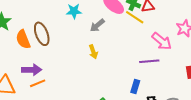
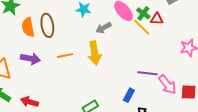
pink arrow: (162, 41) -> (167, 85), moved
yellow arrow: (93, 52) -> (94, 53), size x1.6
orange line: (38, 83) -> (65, 56), moved

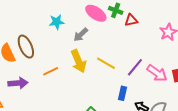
red triangle: (157, 19) -> (131, 20), moved
yellow line: (142, 27) -> (106, 63), moved
purple line: (148, 73) -> (135, 67), turned -42

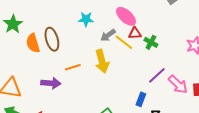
green cross: (116, 10) -> (151, 42), moved
red triangle: (131, 20) -> (135, 33), moved
yellow line: (106, 63) -> (124, 42), moved
purple arrow: (18, 83) -> (51, 83), moved

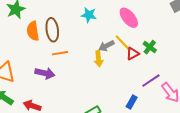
red triangle: (135, 33) -> (133, 54), moved, turned -32
gray arrow: (108, 35) -> (107, 46), moved
yellow arrow: (102, 61) -> (99, 59), size x0.7
orange line: (73, 67) -> (60, 53), moved

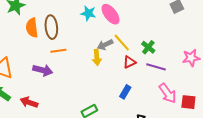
pink ellipse: (129, 18) -> (111, 14), moved
red triangle: (133, 54) -> (129, 62), moved
purple line: (151, 81) -> (156, 67), moved, turned 48
blue rectangle: (132, 102) -> (125, 92), moved

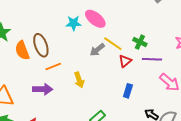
yellow arrow: (97, 57) -> (79, 80), moved

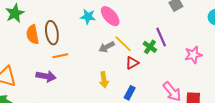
purple line: (152, 59) -> (161, 37), moved, turned 54
yellow arrow: (79, 80) -> (104, 80), moved

